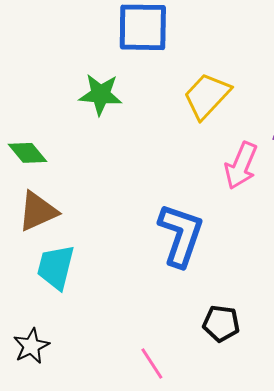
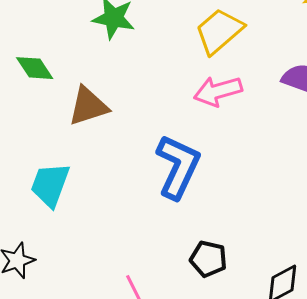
pink arrow: (241, 166) -> (218, 91), moved, turned 45
brown triangle: (38, 211) -> (88, 106), moved

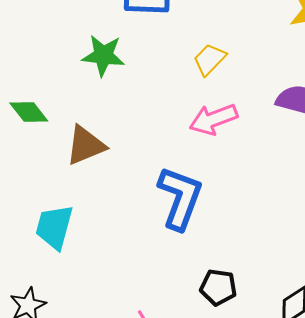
yellow trapezoid: (219, 31) -> (210, 59), size x0.7

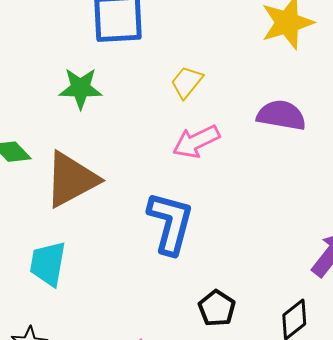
brown triangle: (85, 145) -> (71, 179), size x1.4
black pentagon: (218, 287) -> (217, 308), turned 30

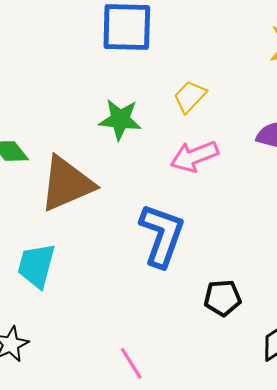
green star: (81, 88) -> (120, 120), moved
black pentagon: (217, 308) -> (223, 298), moved, turned 30

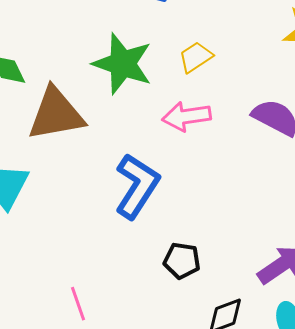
green star: (120, 120) -> (123, 64), size x1.4

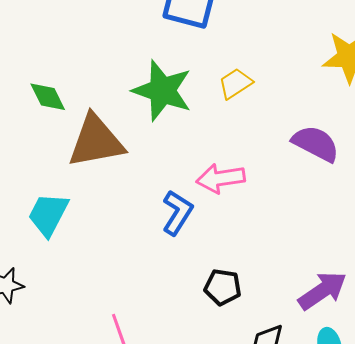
pink arrow: (186, 116) -> (221, 178), moved
blue L-shape: (137, 186) -> (177, 213), size x0.7

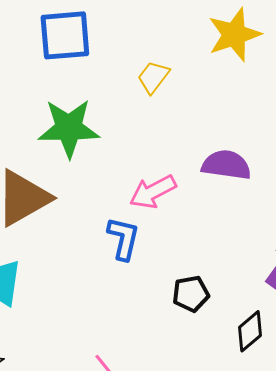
yellow trapezoid: (235, 83) -> (153, 77), moved
purple semicircle: (316, 144) -> (226, 165), moved

